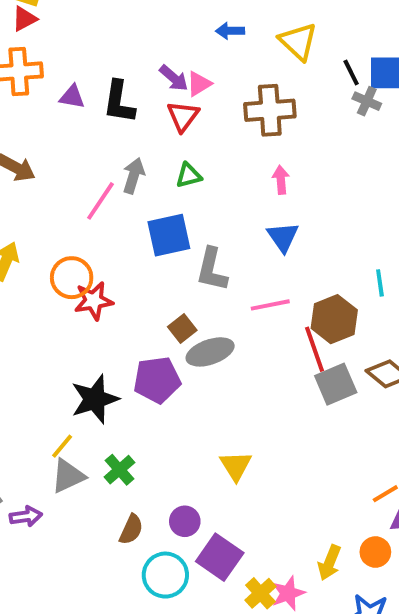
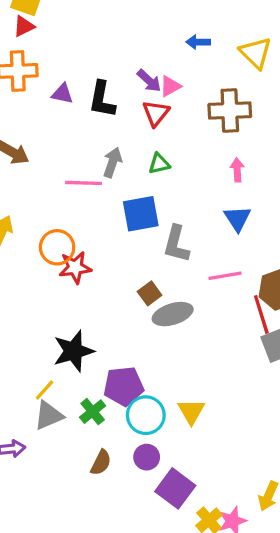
pink line: (100, 201) -> (84, 183), turned 56
purple pentagon: (157, 380) -> (124, 386), moved
cyan circle: (165, 575) -> (146, 415), moved

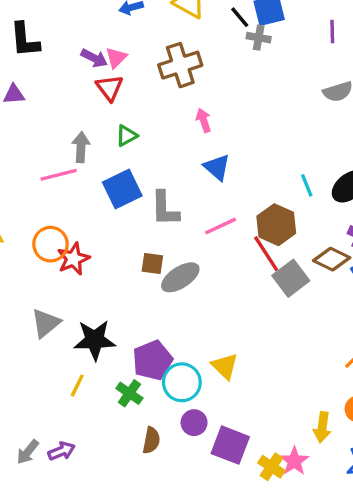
black L-shape: (102, 99) -> (25, 40), moved
brown square: (150, 293) -> (152, 264), turned -30
black star: (74, 351) -> (95, 340), turned 30
gray triangle: (49, 416) -> (46, 323), moved

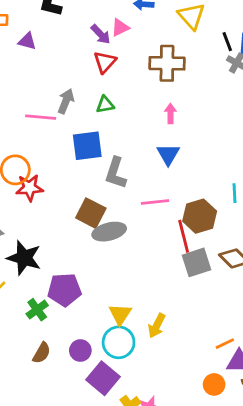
pink triangle: (116, 58) -> (120, 28), moved
brown square: (152, 264) -> (91, 213), size x1.5
cyan circle: (182, 382) -> (119, 342), moved
yellow arrow: (322, 427) -> (157, 326), moved

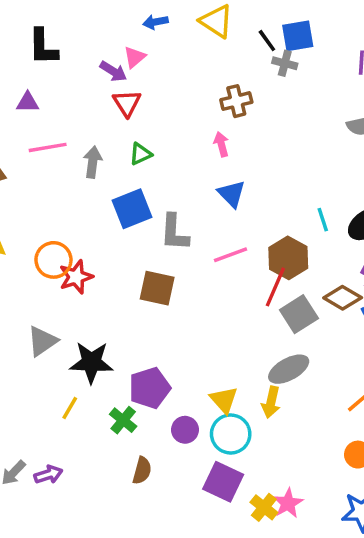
brown cross: (167, 63) -> (236, 101), moved, size x0.7
pink line: (41, 117) -> (48, 147), moved
gray ellipse: (109, 232) -> (289, 369), moved
red line: (184, 236) -> (275, 287), turned 52
purple circle: (80, 350) -> (185, 430), moved

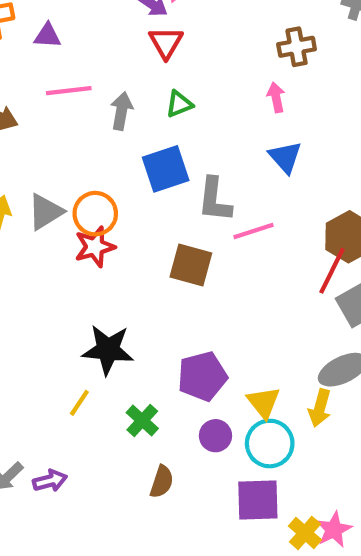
pink line: (230, 255) -> (253, 231), moved
orange circle: (53, 260) -> (95, 214), moved
gray triangle: (42, 341) -> (45, 212), moved
purple pentagon: (150, 388) -> (202, 376), moved
purple square: (223, 482) -> (258, 500), turned -30

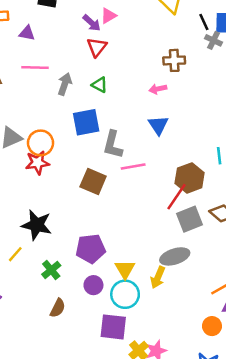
pink arrow: (276, 97) -> (158, 89), turned -98
green triangle: (179, 104) -> (100, 85), turned 42

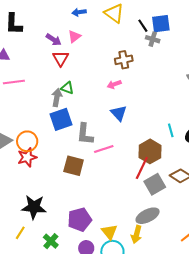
pink triangle: (108, 16) -> (74, 37), moved
gray arrow: (65, 84) -> (57, 98), moved

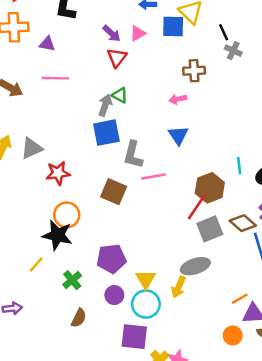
blue square: (161, 24) -> (173, 27), moved
orange circle: (27, 141) -> (67, 215), moved

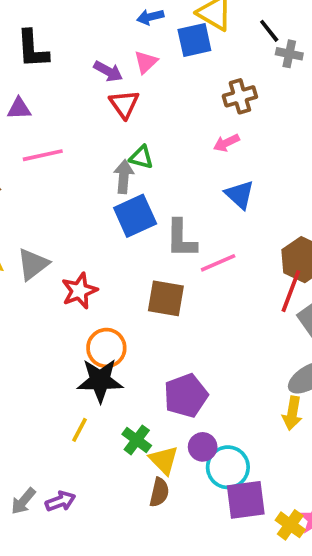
yellow triangle: (146, 279) -> (164, 460), moved
cyan circle: (146, 304) -> (228, 467), moved

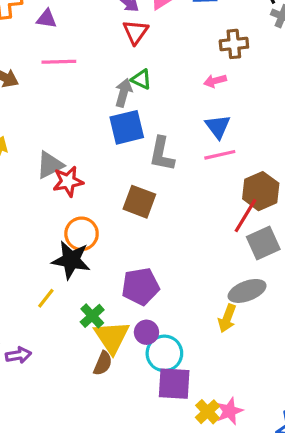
pink line: (218, 263) -> (220, 155), moved
gray triangle: (33, 264) -> (50, 165), moved
yellow triangle: (164, 460) -> (112, 337), size x1.4

